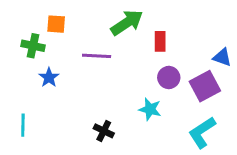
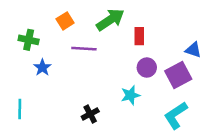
orange square: (56, 24) -> (65, 21), moved, turned -36
cyan star: (150, 109) -> (130, 95), turned -30
black cross: (104, 131) -> (90, 114), turned 36

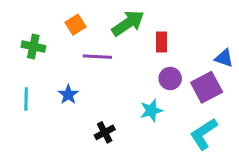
blue star: (42, 68) -> (68, 95), moved
cyan line: (20, 109) -> (26, 99), moved

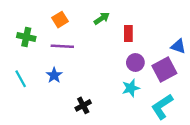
green arrow: (128, 23) -> (102, 18), size x0.6
purple line: (97, 57) -> (62, 46), moved
cyan line: (26, 99) -> (21, 79), turned -30
cyan star: (151, 111) -> (131, 88), moved

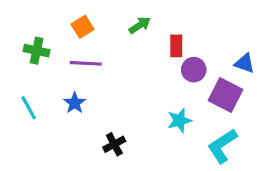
purple circle: (135, 62) -> (194, 70), moved
purple square: (164, 69) -> (225, 95), turned -35

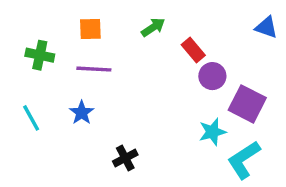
orange square: (83, 27) -> (90, 29), turned 30
red rectangle: (176, 46) -> (193, 50), turned -40
blue triangle: (245, 63) -> (266, 27), moved
cyan star: (179, 120) -> (212, 132), moved

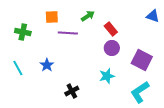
purple line: (94, 69) -> (68, 33), moved
purple circle: (212, 76) -> (112, 48), moved
cyan star: (212, 132) -> (107, 76), moved

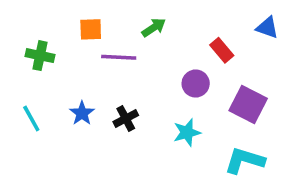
red rectangle: (111, 29) -> (222, 50), moved
black cross: (72, 91) -> (126, 118), moved
cyan L-shape: (140, 92) -> (245, 160), turned 50

